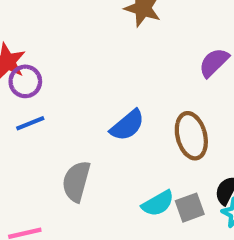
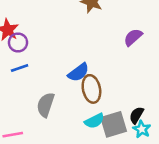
brown ellipse: (191, 136) -> (91, 89), moved
gray square: (190, 208) -> (114, 124), size x1.5

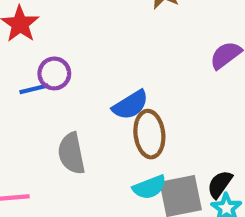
purple circle: (18, 42) -> (54, 73), moved
gray semicircle: (46, 105) -> (71, 153), turned -35

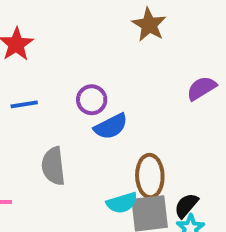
purple circle: (54, 73) -> (92, 100), moved
brown ellipse: (149, 134) -> (150, 176), moved

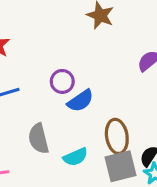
cyan semicircle: (122, 203) -> (76, 157), moved

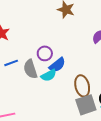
gray semicircle: (39, 139) -> (30, 69), moved
cyan semicircle: (76, 157) -> (49, 75), moved

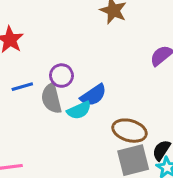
purple circle: (45, 53) -> (61, 76), moved
brown ellipse: (82, 86) -> (129, 131), turned -65

